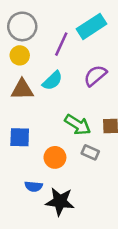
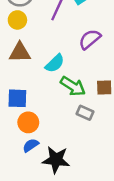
cyan semicircle: (52, 81) -> (55, 63), moved
orange circle: (55, 157) -> (28, 122), moved
blue semicircle: (34, 186) -> (31, 145), turned 140

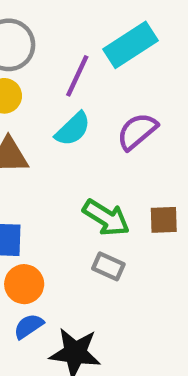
cyan semicircle: (55, 63) -> (73, 129), moved
gray rectangle: (85, 113) -> (108, 266), moved

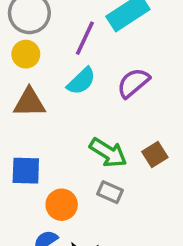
brown square: (164, 220) -> (155, 155), turned -30
orange circle: (24, 284) -> (62, 205), moved

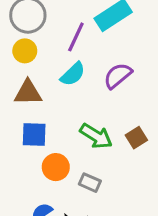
blue square: (26, 171) -> (34, 135), moved
gray rectangle: (110, 192) -> (90, 183), moved
orange circle: (62, 205) -> (56, 167), moved

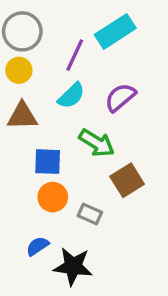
blue square: (34, 135) -> (48, 162), moved
green arrow: (96, 136) -> (97, 143), moved
brown square: (136, 138) -> (127, 180), moved, size x1.4

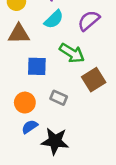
orange circle: (53, 197) -> (25, 103), moved
gray rectangle: (90, 214) -> (59, 98), moved

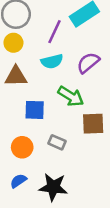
cyan semicircle: (54, 19) -> (52, 61), turned 30
brown square: (94, 80) -> (93, 124), turned 30
blue semicircle: (30, 127) -> (18, 181), moved

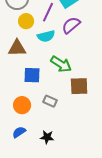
yellow circle: (13, 43) -> (26, 21), moved
purple semicircle: (88, 63) -> (71, 25), moved
black star: (53, 187) -> (47, 137), size x0.6

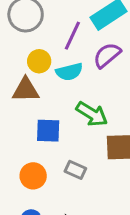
yellow circle: (26, 21) -> (39, 61), moved

